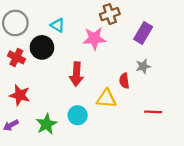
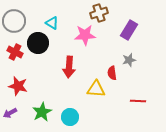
cyan circle: (78, 115) -> (70, 117), moved

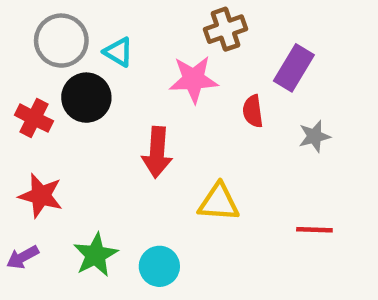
gray circle: (14, 21) -> (61, 41), moved
gray star: (129, 60) -> (314, 136), moved
red semicircle: (112, 73) -> (253, 111), moved

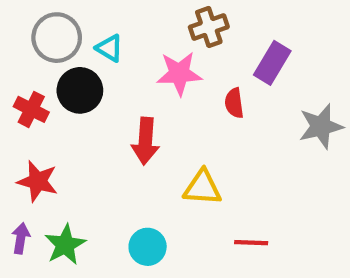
gray star: (314, 136) -> (321, 126), moved, size x1.5
red line: (314, 230) -> (251, 243), moved
green star: (95, 255) -> (65, 245), moved
purple arrow: (23, 257) -> (21, 238), turned 128

